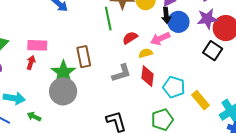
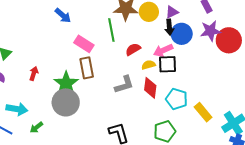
pink rectangle: (37, 45) -> (84, 44), moved, turned 30
black square: (213, 51) -> (168, 64), moved, turned -36
green arrow: (34, 116) -> (36, 127), turned -64

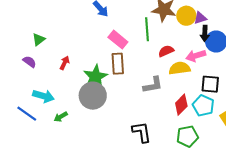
purple triangle: (172, 12) -> (200, 18), moved
black square: (168, 64) -> (210, 84), moved
yellow semicircle: (149, 65) -> (180, 68), size x1.5
red diamond: (150, 88) -> (181, 105), moved, turned 30

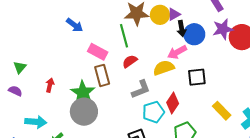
red semicircle: (166, 51) -> (130, 61), moved
cyan pentagon: (203, 106) -> (153, 112), moved, turned -30

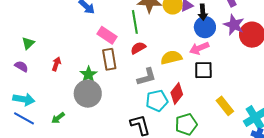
black arrow: (182, 29) -> (203, 12), moved
purple star: (223, 29) -> (234, 25), turned 30
pink arrow: (177, 52) -> (199, 48), moved
green star: (83, 93) -> (89, 75), size x0.7
cyan arrow: (36, 122) -> (24, 99), moved

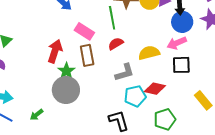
red arrow: (56, 64) -> (55, 51), moved, size x1.6
red diamond: (177, 93) -> (155, 89), turned 65

